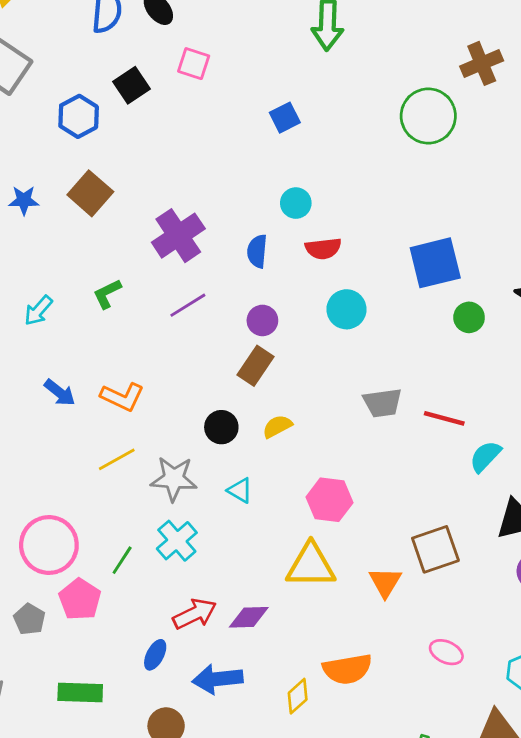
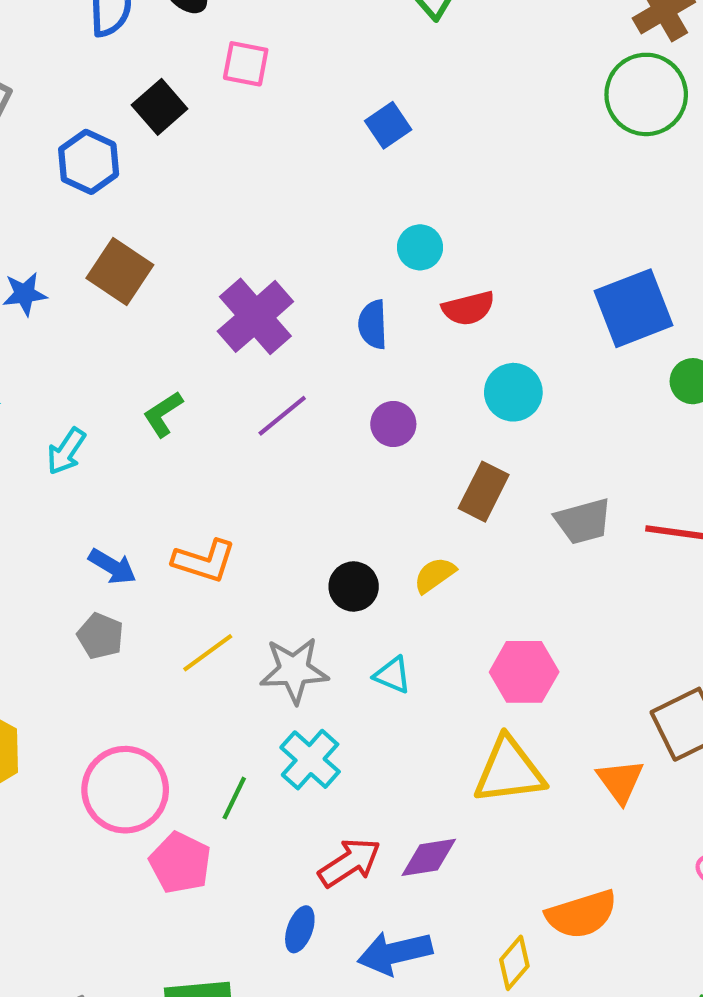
green circle: (428, 116) -> (646, 94), moved
brown rectangle: (256, 366) -> (484, 492), moved
gray pentagon: (29, 619) -> (100, 636), moved

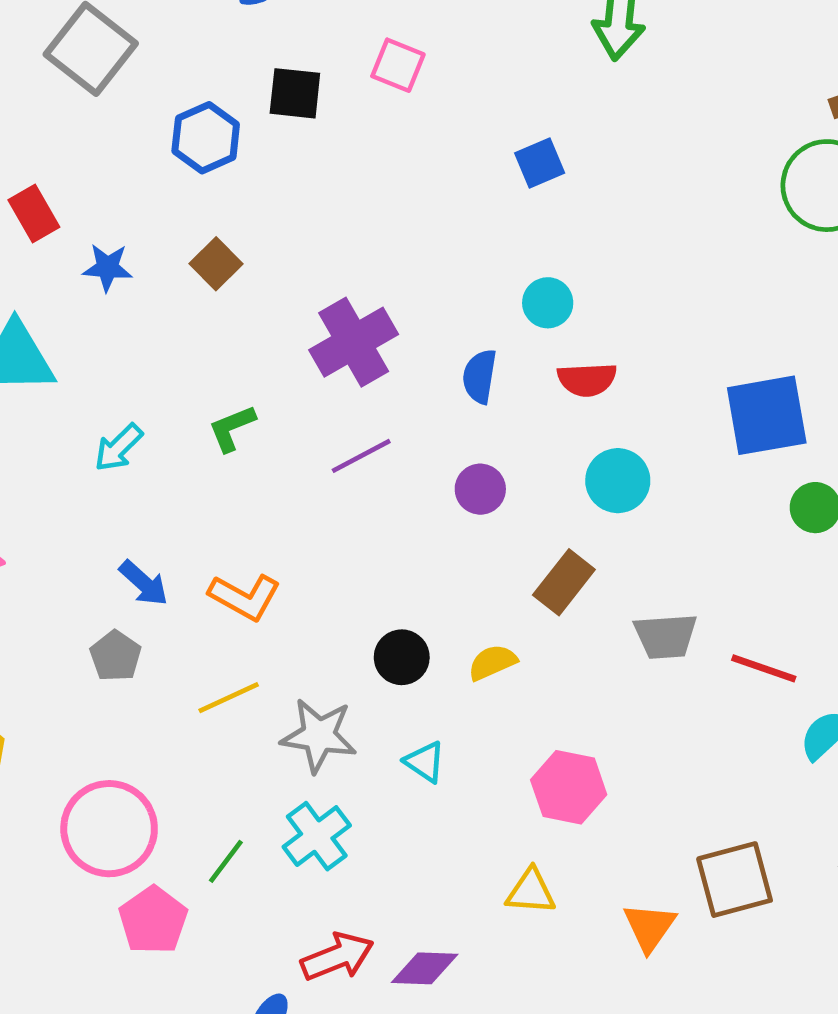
black square: (160, 107) -> (295, 93), turned 36
brown square: (120, 271) -> (216, 264), size x0.7
yellow triangle: (509, 771) -> (531, 892), size x0.6

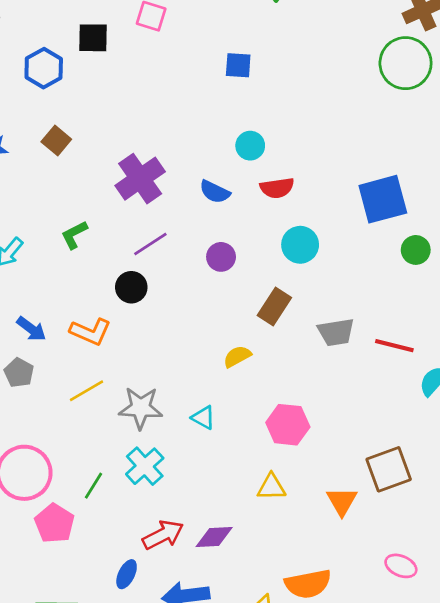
blue square: (540, 163) -> (238, 65), turned 32
blue semicircle: (480, 376) -> (215, 192), turned -68
black circle: (402, 657) -> (131, 287), moved

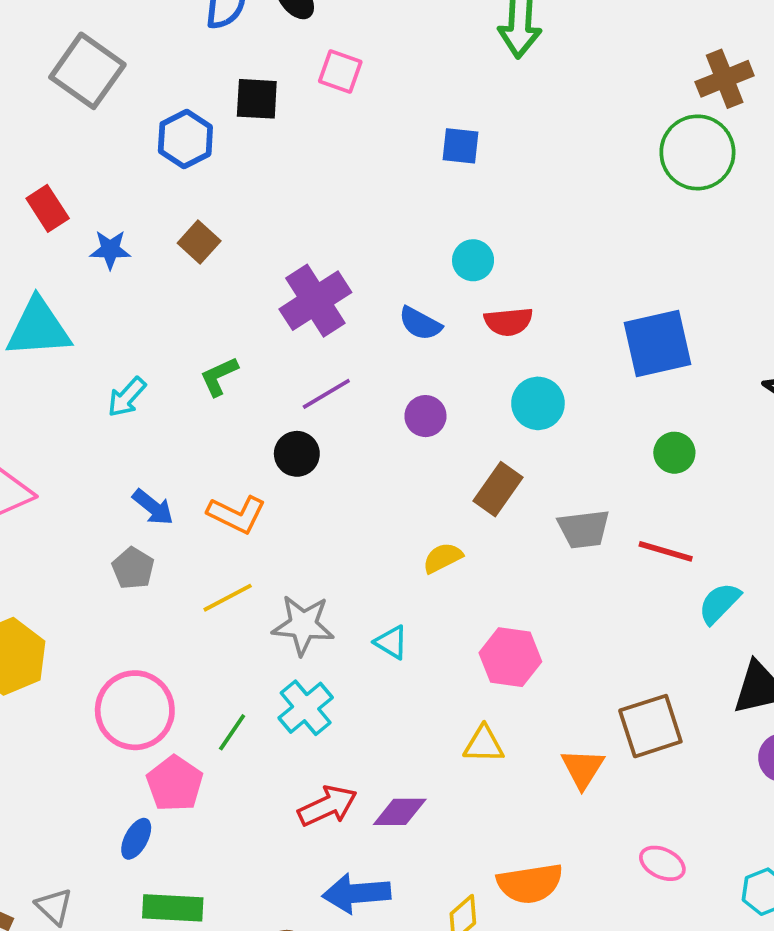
green circle: (416, 250) -> (674, 453), moved
blue ellipse: (127, 574) -> (136, 839), moved

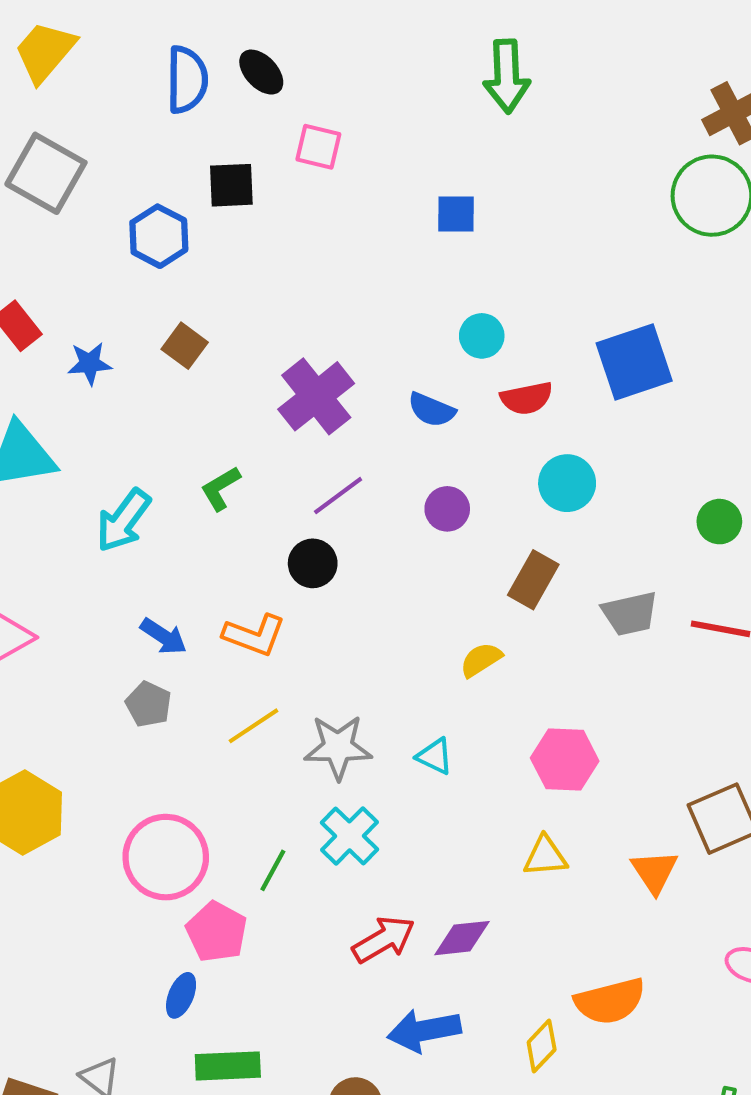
blue square: (658, 344) -> (634, 362), moved
cyan arrow: (127, 397) -> (123, 520), size x1.4

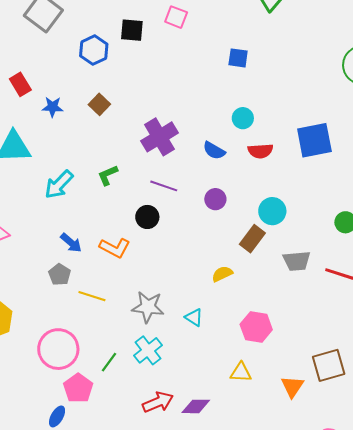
cyan circle: (567, 483) -> (272, 211), moved
purple line: (338, 496) -> (164, 186), turned 48
yellow line: (254, 726) -> (92, 296), moved, turned 44

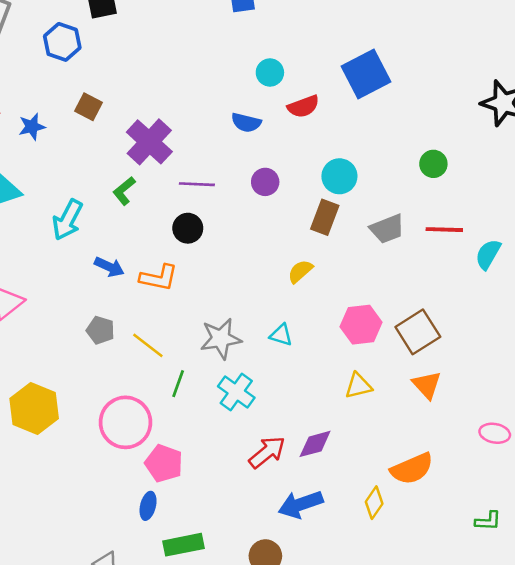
purple cross: (159, 137) -> (149, 142), moved
blue arrow: (71, 243) -> (109, 267), moved
yellow line: (92, 296) -> (148, 345), turned 36
green line: (109, 362) -> (178, 384), moved
brown square: (329, 365) -> (418, 332), moved

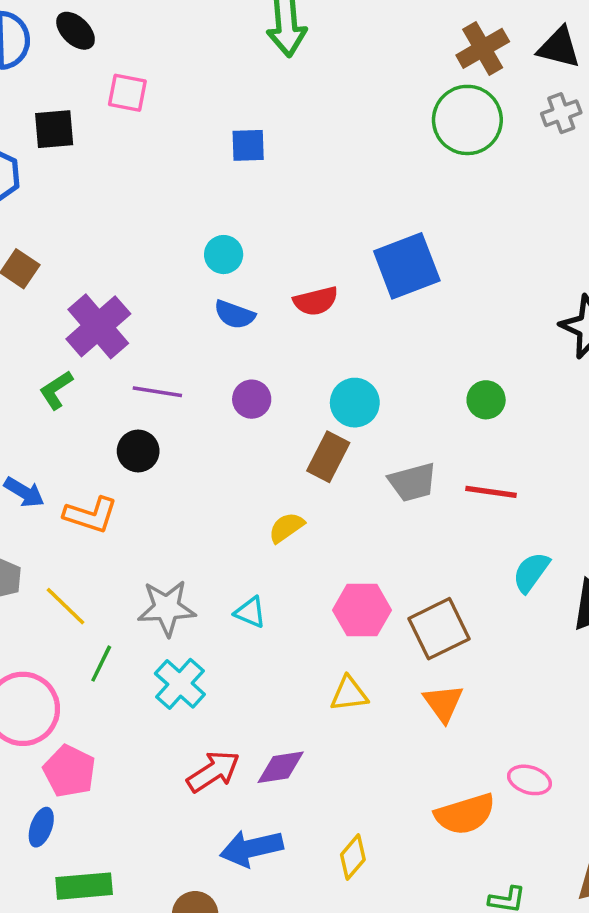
cyan circle: (270, 72) -> (224, 255), moved
cyan semicircle: (488, 254) -> (531, 572), moved
orange semicircle: (412, 469) -> (465, 814), moved

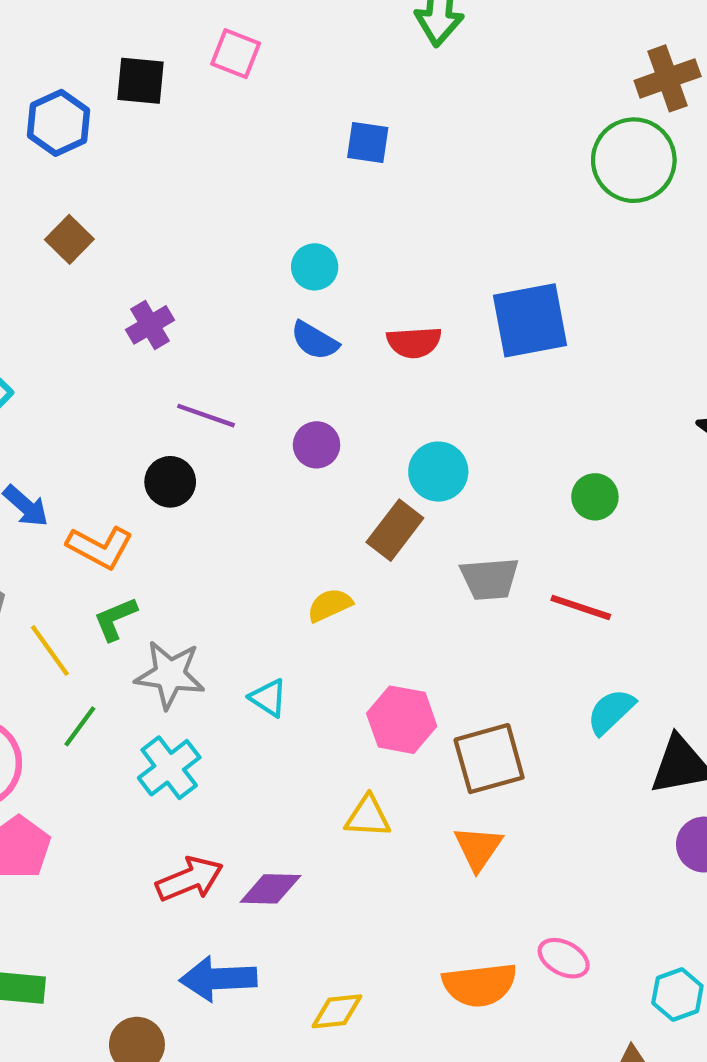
purple cross: (98, 326) -> (150, 325), size x0.6
green L-shape: (56, 390) -> (115, 619), moved
yellow diamond: (353, 857) -> (337, 1011), turned 33

